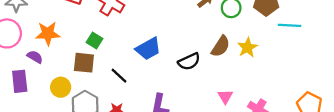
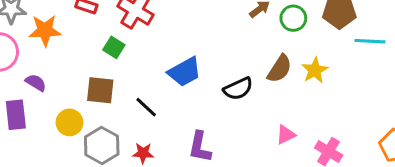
orange star: (48, 33) -> (45, 30), moved
green square: (94, 40) -> (114, 47), moved
pink triangle: (225, 97) -> (286, 135), turned 35

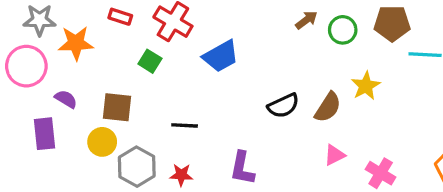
brown semicircle: (280, 69) -> (328, 107), moved
blue trapezoid: (184, 72) -> (221, 56), moved
brown square: (100, 90) -> (117, 107), moved
black line: (146, 107) -> (185, 125), turned -40

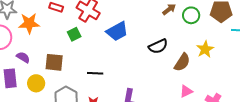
green square: (150, 61) -> (74, 34), turned 32
black semicircle: (283, 106) -> (158, 46), moved
yellow circle: (102, 142) -> (36, 83), moved

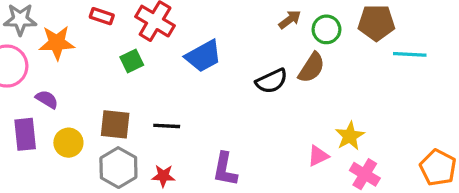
yellow star: (205, 49) -> (350, 136), moved
brown square: (54, 62) -> (115, 124), moved
brown semicircle: (182, 62) -> (312, 68), moved

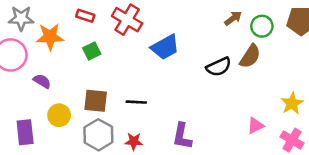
green square: (132, 61) -> (92, 51), moved
purple rectangle: (25, 134) -> (25, 132), moved
yellow star: (350, 136) -> (292, 103), moved

